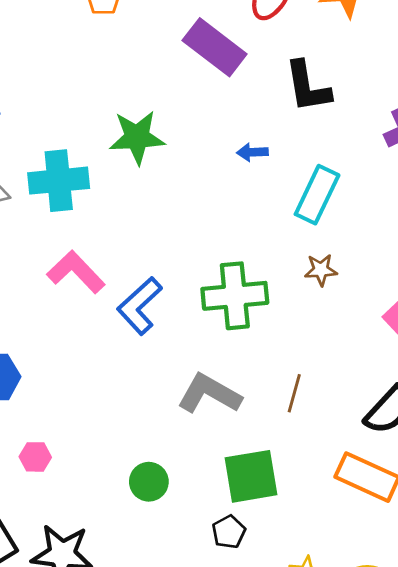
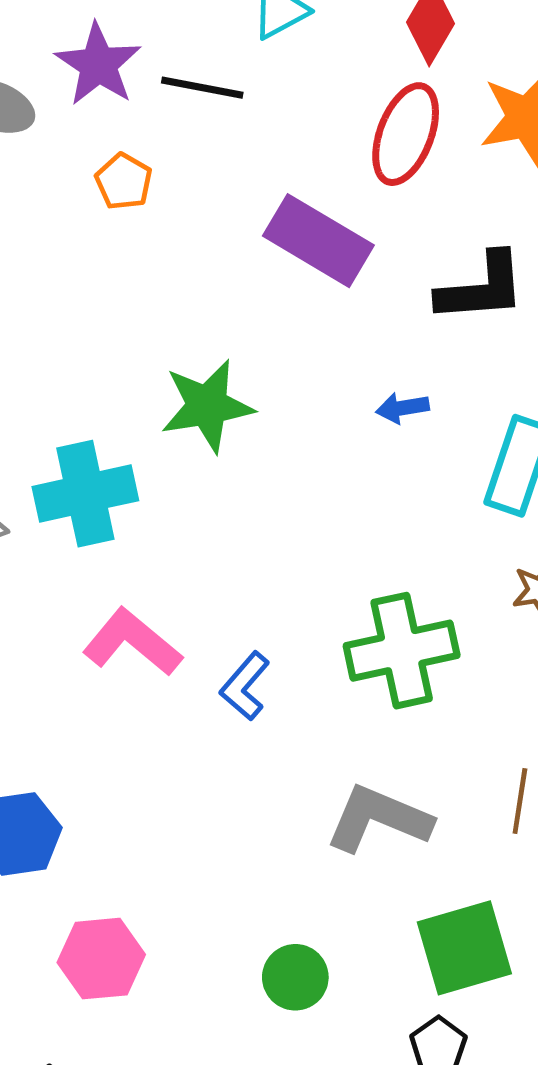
black L-shape: (308, 87) -> (481, 288), turned -78
blue L-shape: (140, 306) -> (245, 686), size x0.7
pink hexagon: (35, 457) -> (101, 959), size x1.6

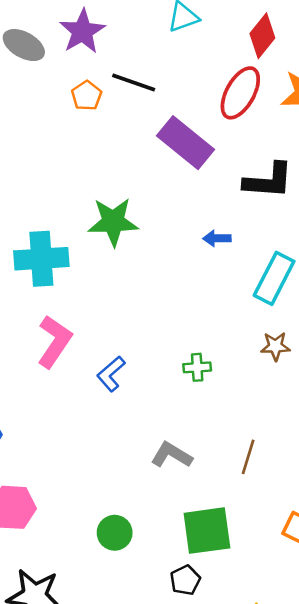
black line: (202, 88) -> (134, 83), moved
pink L-shape: (132, 642) -> (54, 342), turned 76
green cross: (402, 651) -> (197, 367), size x0.5
gray L-shape: (379, 819) -> (171, 455), size x0.7

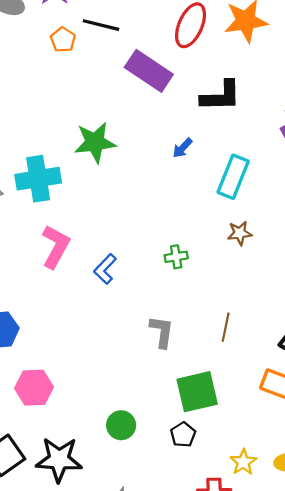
blue arrow: (217, 238) -> (182, 148), turned -40
gray L-shape: (171, 455) -> (162, 332), turned 72
green circle: (115, 533) -> (121, 425), moved

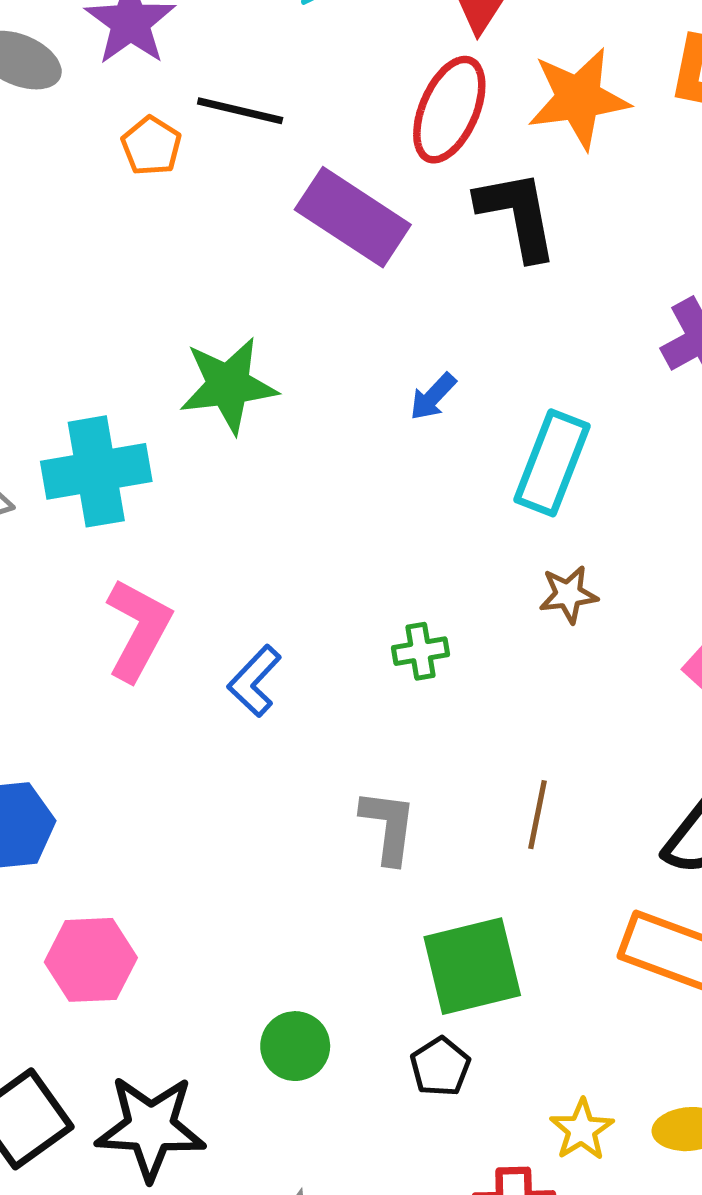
black L-shape: (221, 96) -> (517, 215), moved, turned -99

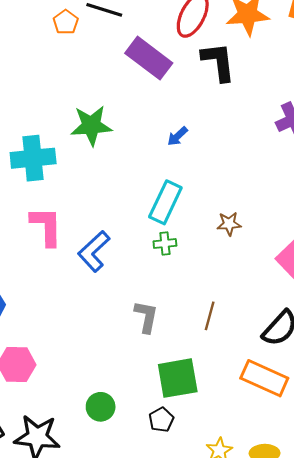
cyan rectangle: (552, 463) -> (165, 202), moved
pink L-shape: (138, 630) -> (46, 226), turned -33
blue L-shape: (254, 681) -> (94, 251), size x1.4

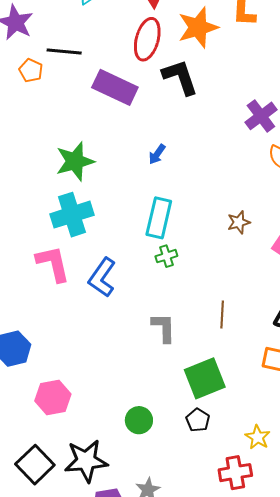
cyan cross: (33, 158) -> (72, 215), moved
brown star: (229, 224) -> (239, 222), moved

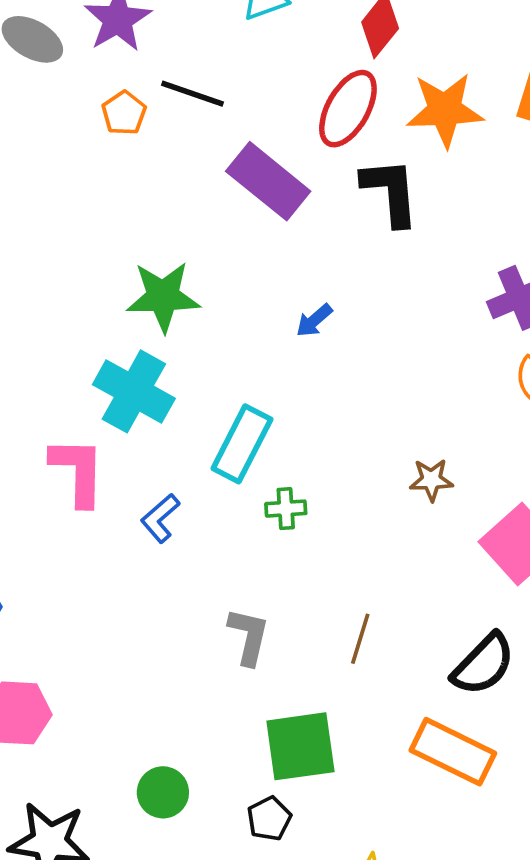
cyan cross: (72, 215) -> (134, 391), turned 33
cyan rectangle: (159, 218) -> (242, 444), moved
blue L-shape: (102, 277) -> (160, 518), size x0.7

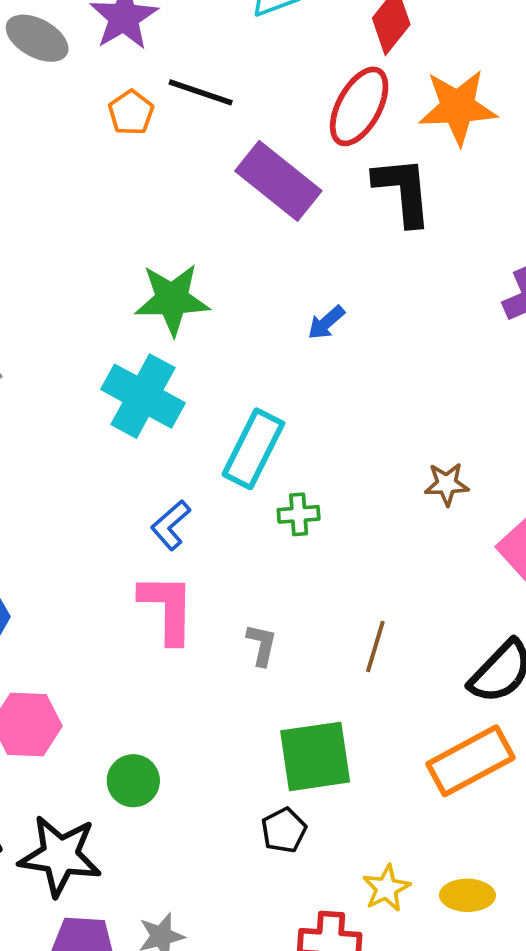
pink L-shape: (78, 471) -> (167, 608), moved
gray L-shape: (249, 636) -> (262, 645), size x0.7
orange rectangle: (453, 752) -> (470, 761), turned -54
green circle: (163, 792) -> (133, 781), moved

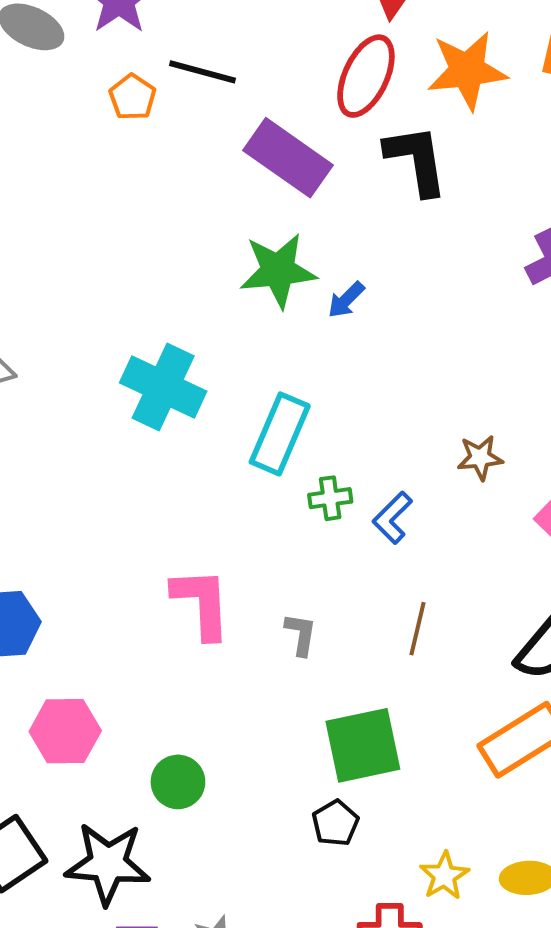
green star: (172, 299) -> (278, 270), moved
blue L-shape: (171, 525) -> (392, 518), moved

